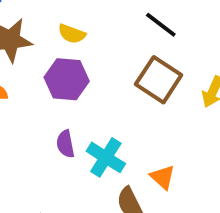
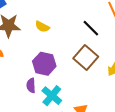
purple hexagon: (67, 79) -> (44, 64), moved

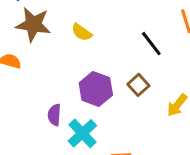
brown square: (86, 58) -> (138, 85), size x0.6
purple hexagon: (44, 64) -> (96, 89), moved

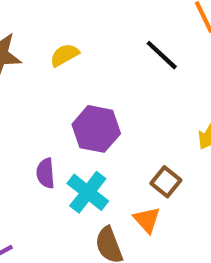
yellow semicircle: (82, 32) -> (65, 55), turned 125
brown square: (138, 85) -> (166, 182), moved

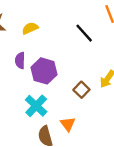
purple semicircle: (46, 173) -> (20, 61), moved
brown square: (166, 182) -> (81, 90), moved

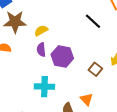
yellow semicircle: (30, 28) -> (41, 31), moved
cyan cross: (36, 106) -> (44, 87), moved, turned -36

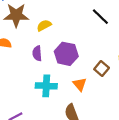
purple semicircle: (41, 50) -> (37, 53), moved
orange triangle: (87, 99) -> (80, 84), moved

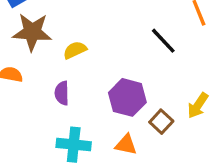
purple hexagon: (66, 54) -> (127, 97), moved
orange triangle: (80, 84) -> (126, 145), turned -40

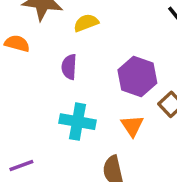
orange triangle: (126, 145) -> (132, 126), turned 40

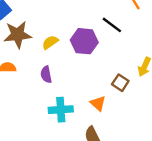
purple hexagon: (137, 76) -> (84, 41), moved

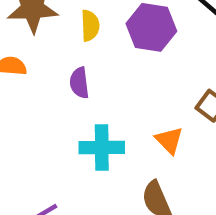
yellow semicircle: (50, 42) -> (90, 26), turned 119

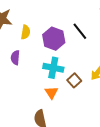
cyan cross: (102, 147) -> (53, 68), moved

